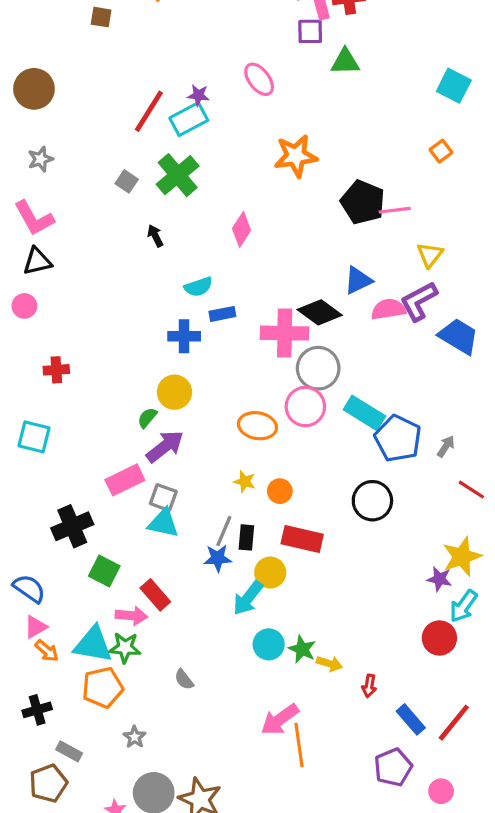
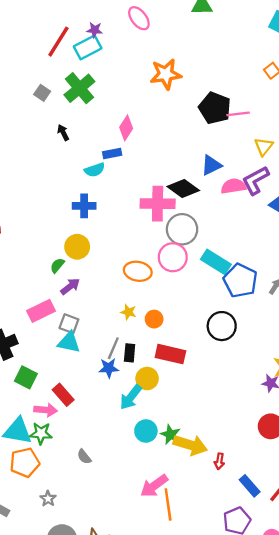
blue rectangle: (222, 314) -> (112, 153), moved
purple arrow: (165, 446) -> (70, 286), size x0.7
yellow arrow: (329, 664) -> (190, 445), size x1.8

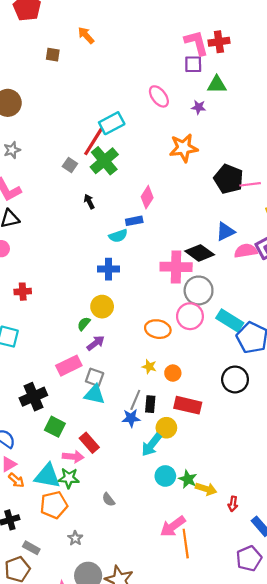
purple star: (95, 30) -> (199, 107), moved
red line: (58, 42) -> (93, 141), moved
yellow arrow: (190, 445) -> (206, 489), size x0.7

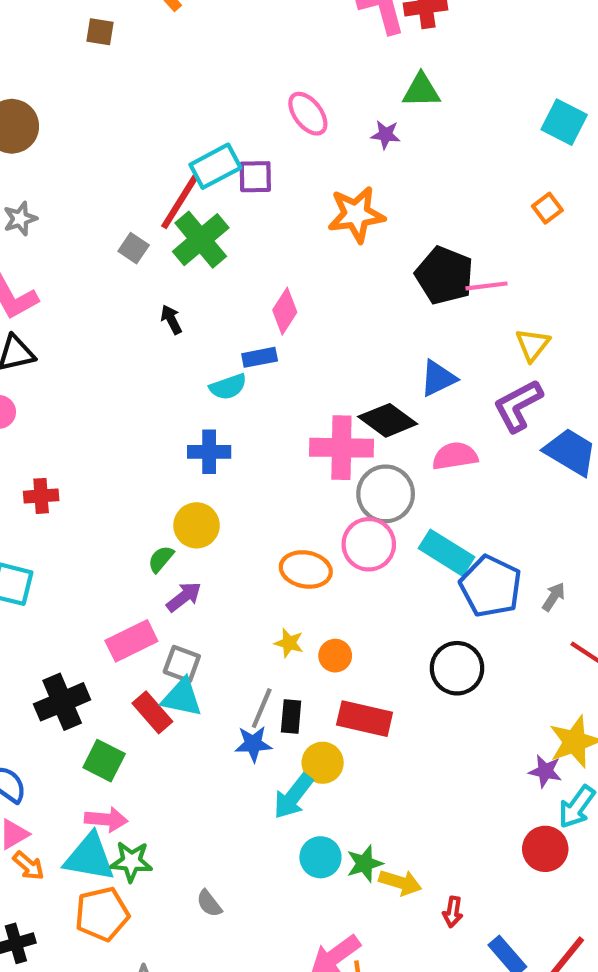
purple square: (193, 64) -> (255, 177), moved
pink semicircle: (246, 251) -> (455, 456), moved
red rectangle: (89, 443) -> (152, 712), moved
pink arrow: (73, 457) -> (106, 819), moved
green star: (188, 479) -> (365, 864), turned 30

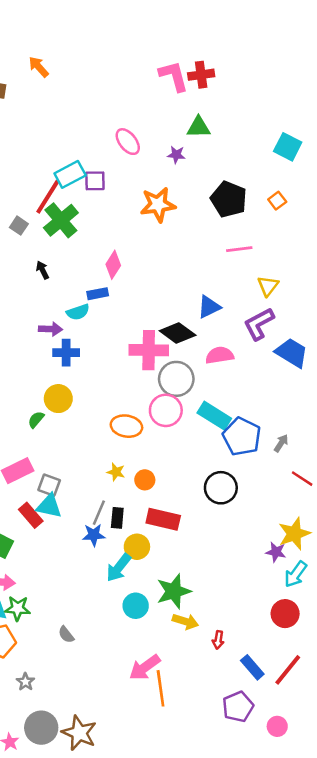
black pentagon: (444, 275) -> (229, 199), moved
purple arrow: (184, 597) -> (50, 329), moved, turned 40
red circle: (545, 849) -> (285, 614), moved
green star: (365, 864) -> (174, 591), moved, size x1.5

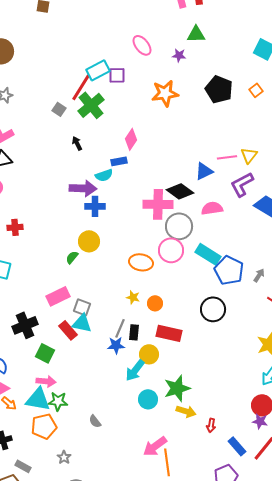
pink line: (239, 249) -> (227, 157), moved
purple arrow: (50, 329) -> (83, 188), size x1.5
purple star: (276, 552) -> (260, 421), moved

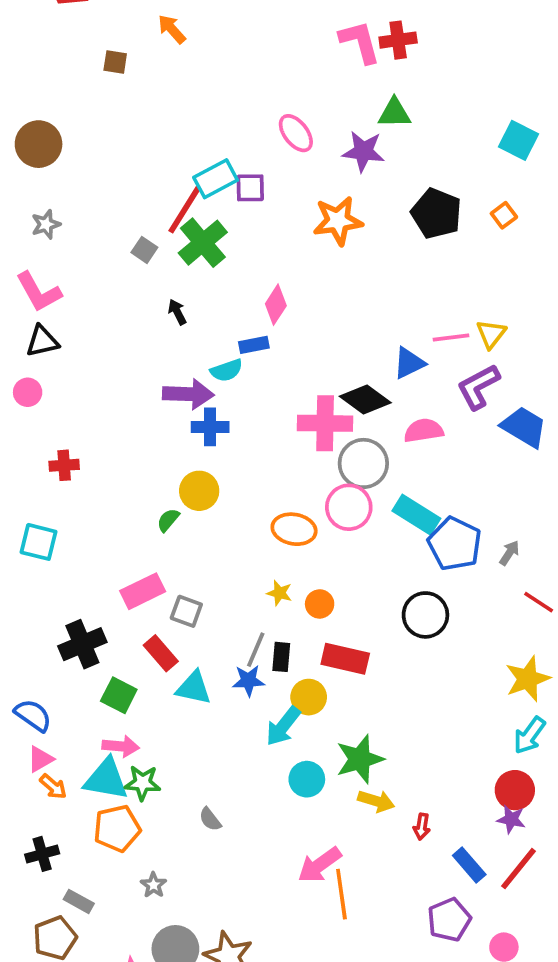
purple star: (179, 55) -> (363, 151), size x1.6
cyan triangle: (82, 323) -> (194, 688), moved

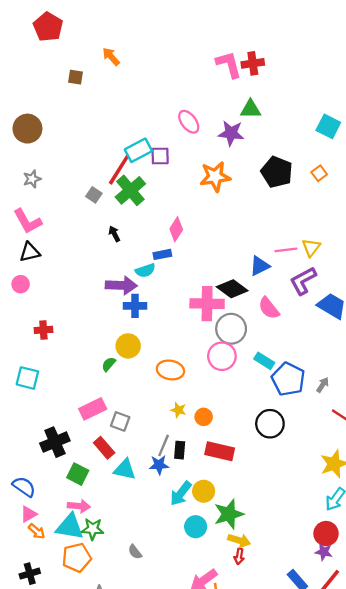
pink semicircle: (424, 431) -> (269, 308), turned -120
cyan rectangle: (416, 515) -> (264, 361), size x0.7
orange ellipse: (294, 529) -> (170, 370), moved
yellow circle: (309, 697) -> (204, 491), moved
red arrow: (422, 827) -> (239, 556), moved

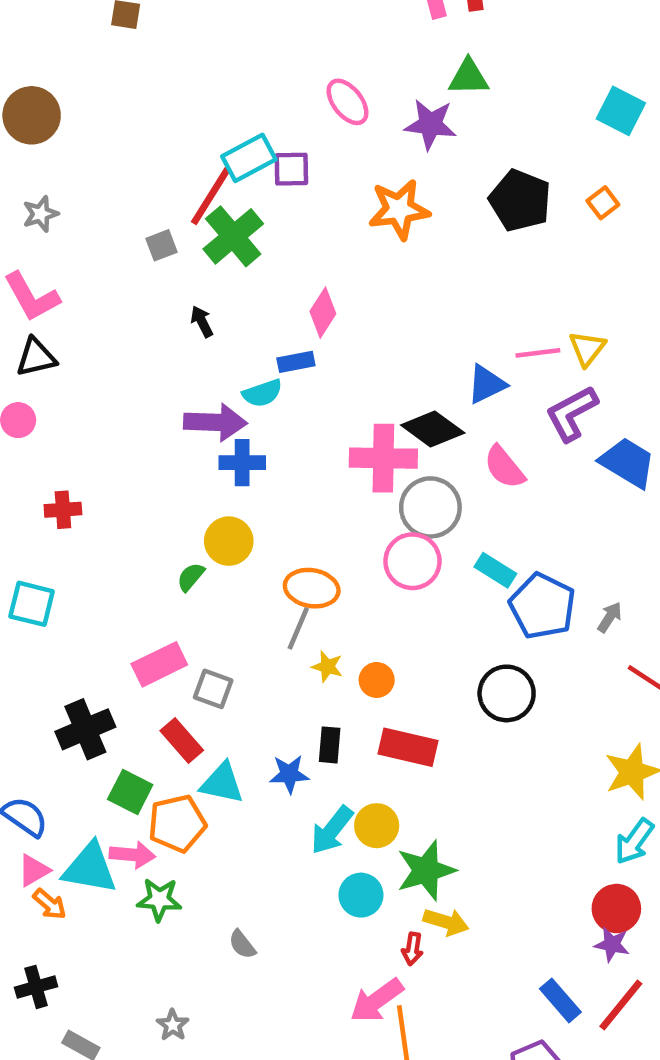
gray square: (94, 195) -> (162, 245), turned 35
gray line: (164, 445) -> (298, 628), moved
cyan triangle: (70, 527) -> (90, 868), moved
red arrow: (239, 556) -> (412, 949), moved
orange pentagon: (77, 558) -> (177, 823), moved

